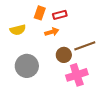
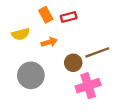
orange rectangle: (40, 13) -> (46, 15), turned -48
orange arrow: (52, 32) -> (49, 42), moved

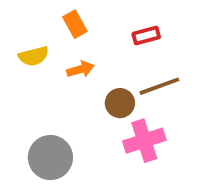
red rectangle: (69, 17) -> (146, 35), moved
gray circle: (31, 75) -> (50, 158), moved

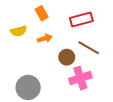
red rectangle: (146, 35) -> (81, 20), size x1.5
brown line: (159, 86) -> (89, 48), turned 50

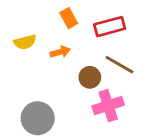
orange rectangle: (42, 13) -> (69, 18), moved

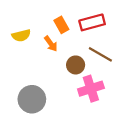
orange rectangle: (69, 18) -> (61, 25), moved
orange arrow: (60, 52) -> (51, 44), turned 70

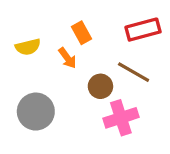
red rectangle: (92, 22) -> (143, 30), moved
gray circle: (32, 99) -> (36, 112), moved

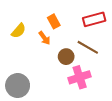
yellow semicircle: (28, 47) -> (19, 31), turned -35
gray circle: (36, 112) -> (18, 86), moved

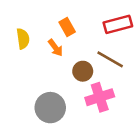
yellow semicircle: (19, 31) -> (23, 39), turned -49
gray circle: (18, 86) -> (50, 108), moved

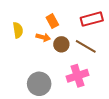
orange arrow: (55, 48) -> (43, 37), turned -40
brown circle: (83, 71) -> (61, 44), moved

